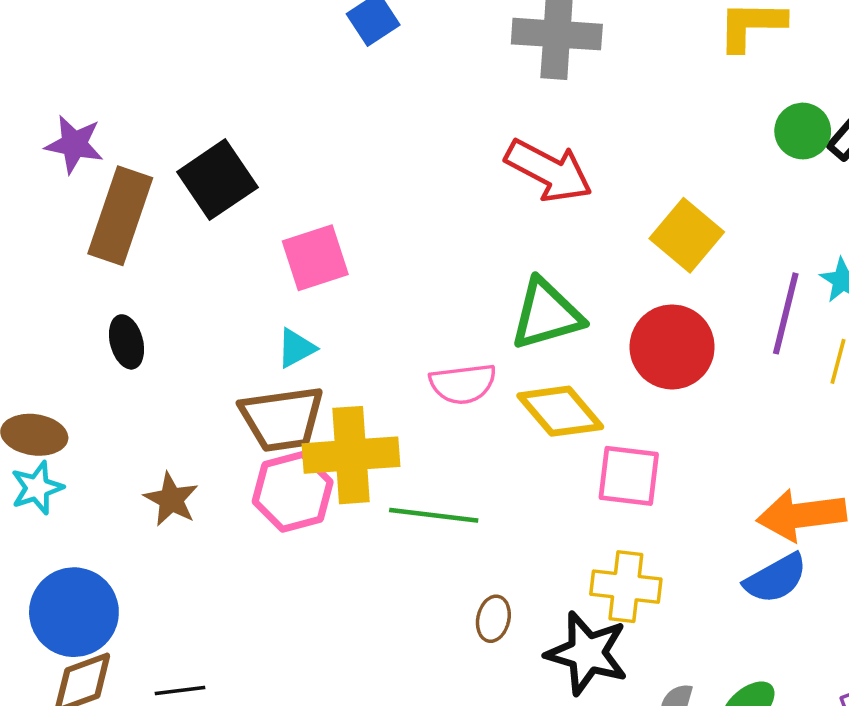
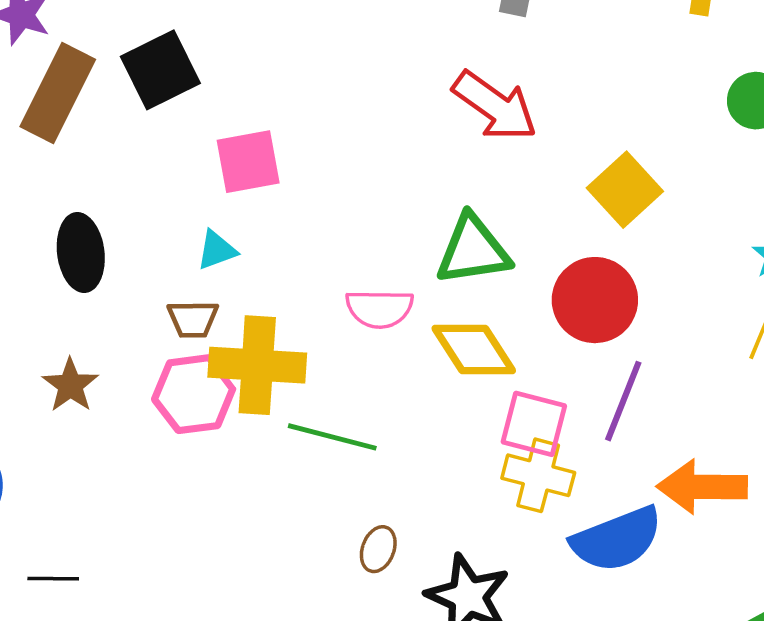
purple line: (786, 313) -> (623, 401), moved
black ellipse: (127, 342) -> (81, 253), moved, size x1.4
brown trapezoid: (282, 419) -> (193, 319), size x0.6
blue semicircle: (776, 578) -> (617, 539), moved, size x1.4
yellow cross: (626, 587) -> (538, 475), moved

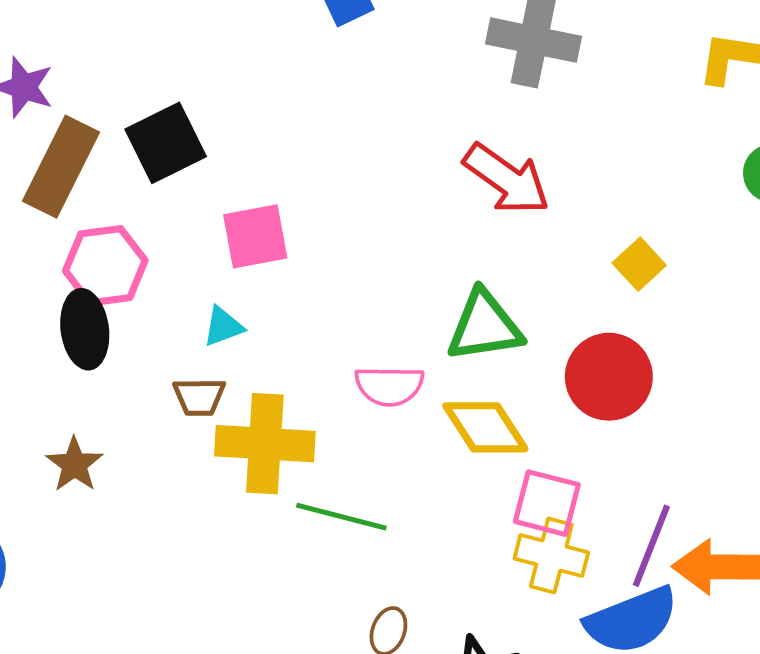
yellow square: (625, 190) -> (639, 264), size x0.7
pink hexagon: (194, 394) -> (105, 266), moved
purple line: (623, 401) -> (651, 546), moved

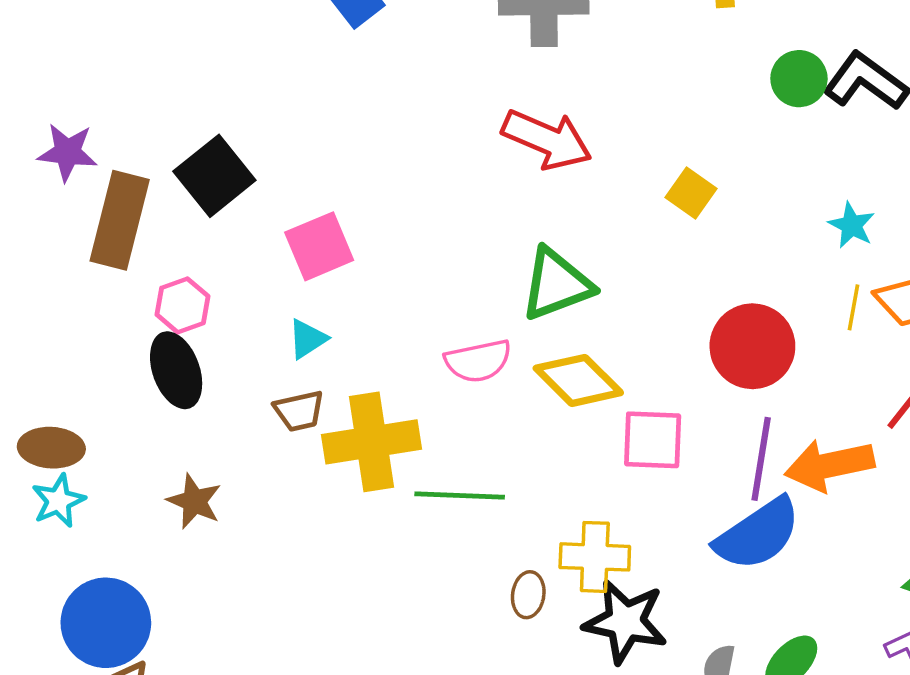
pink hexagon: (105, 266) -> (182, 305), size x0.7
red circle: (609, 377) -> (752, 346), moved
yellow cross: (551, 555) -> (595, 557), moved

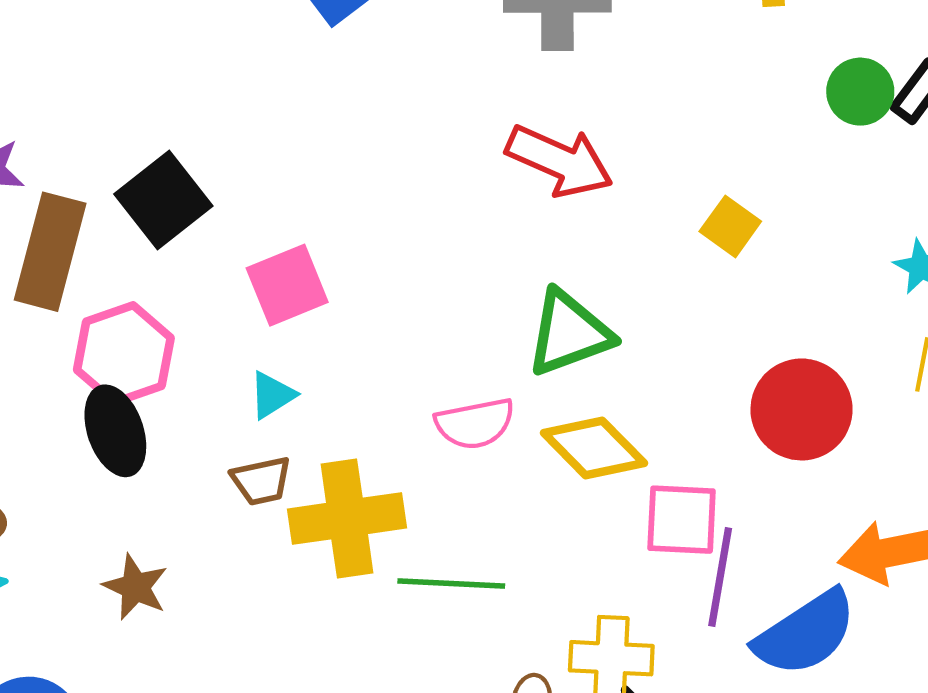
pink hexagon: (182, 305) -> (124, 354), size x1.5
purple line: (761, 459) -> (720, 577), moved

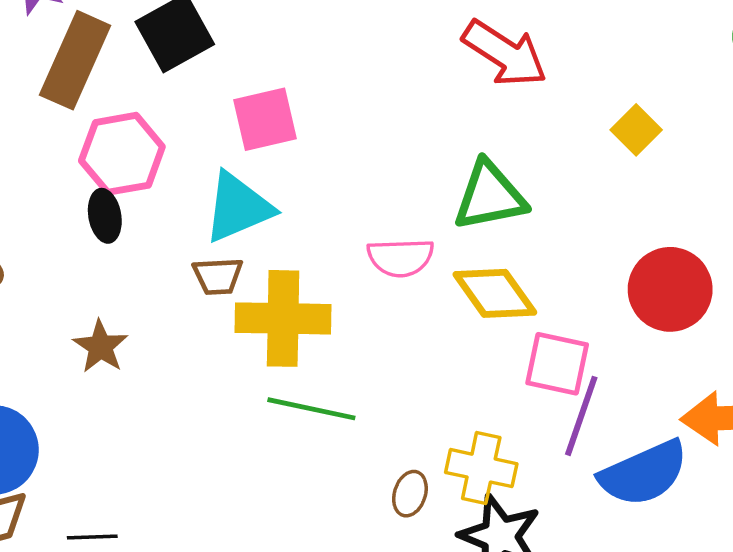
cyan triangle: (272, 395) -> (238, 207), size x1.8
black ellipse: (115, 431) -> (105, 216), size x0.7
green line: (451, 584) -> (311, 409), moved

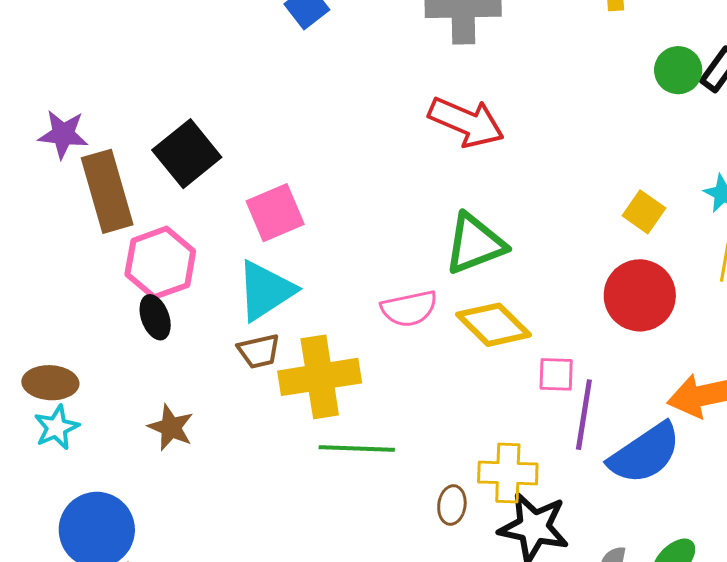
brown rectangle: (75, 60) -> (107, 191), turned -30
yellow square: (636, 130) -> (644, 212), moved
pink square: (557, 364) -> (556, 374), size x0.7

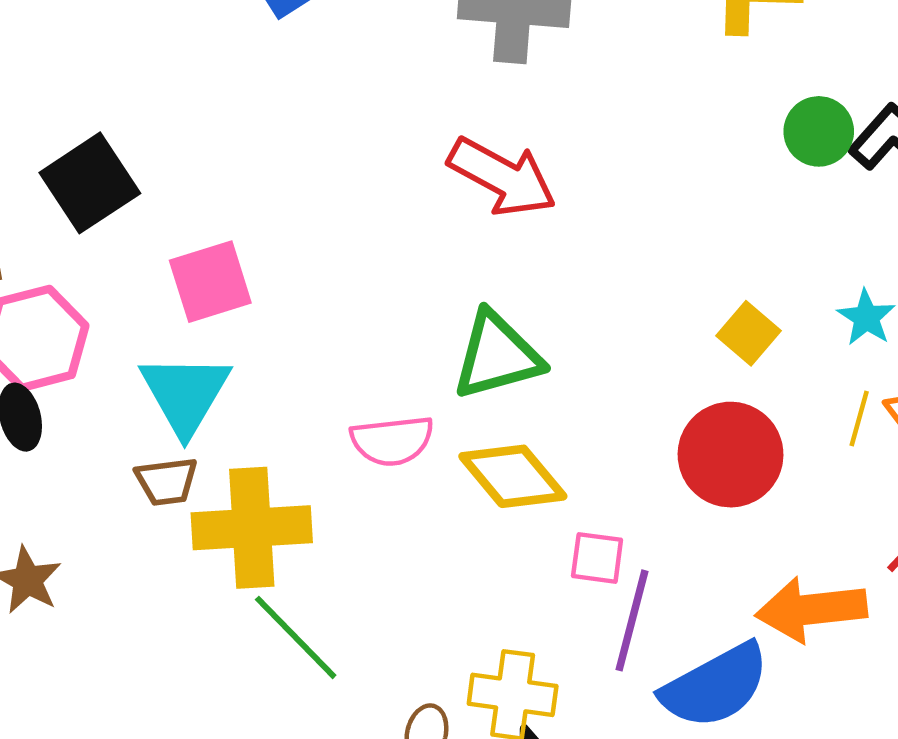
cyan triangle: (266, 290) -> (185, 394), turned -32
green line: (357, 449) -> (296, 637), turned 38

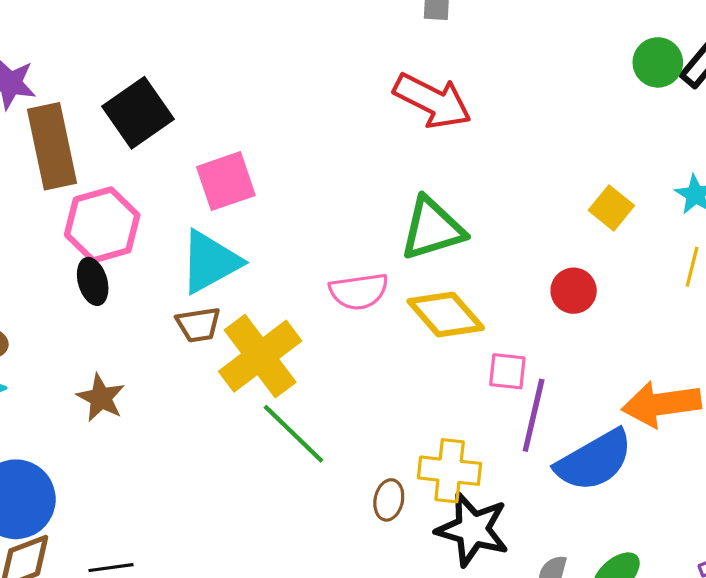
cyan triangle: (185, 394) -> (210, 262), turned 32
red circle: (731, 455) -> (574, 291), moved, size x0.6
yellow cross: (252, 528) -> (260, 356), turned -32

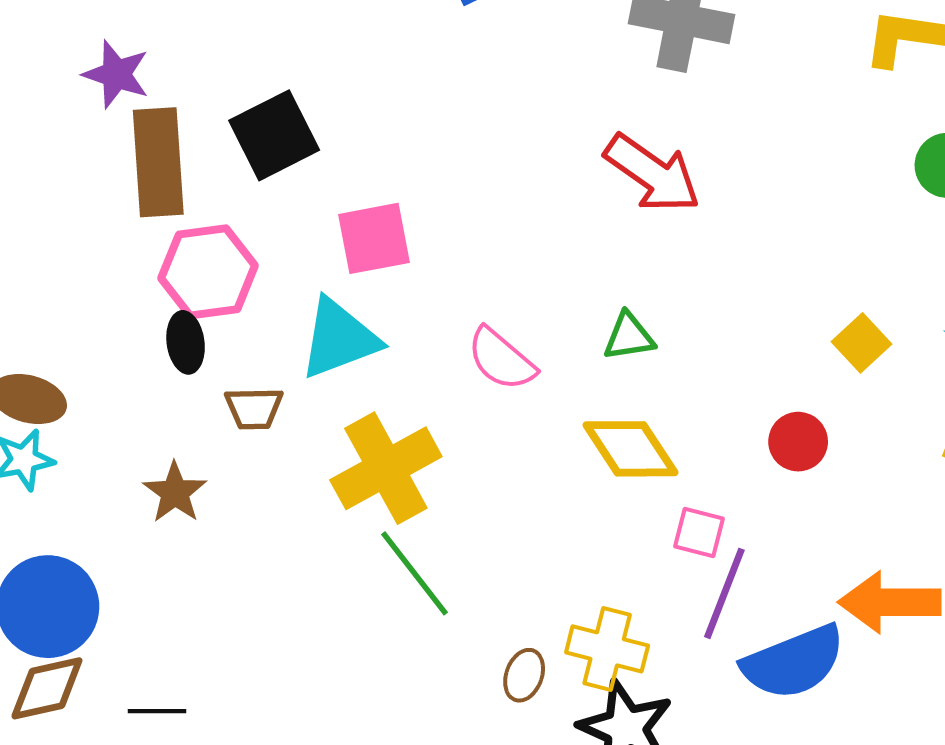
green triangle: (432, 229) -> (629, 337), size x0.6
pink semicircle: (359, 291) -> (501, 359), moved, turned 40
brown trapezoid: (198, 325) -> (254, 408), moved

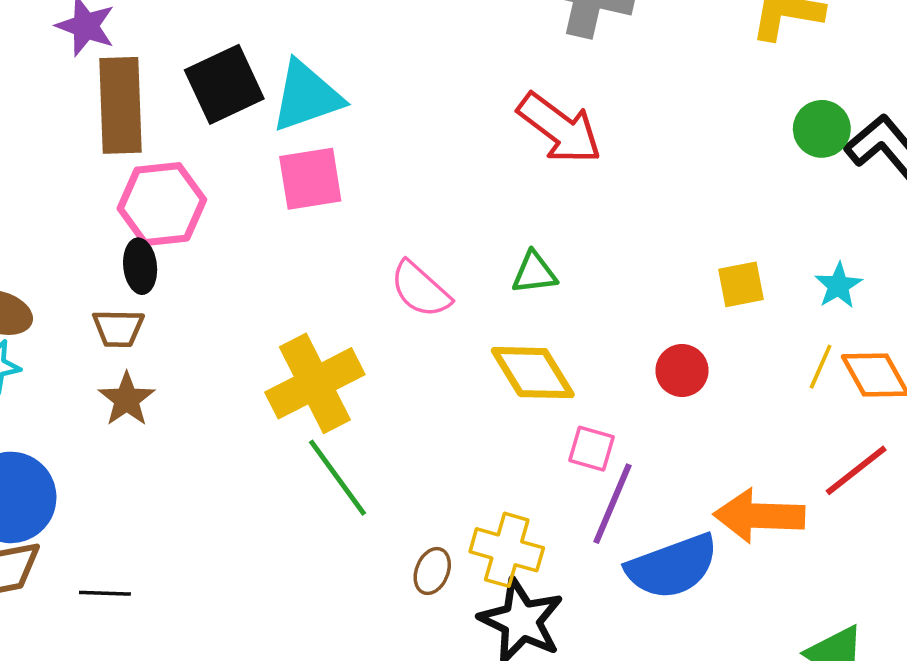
cyan triangle: (339, 339) -> (306, 96), moved
yellow square: (861, 343) -> (741, 284), turned 30
brown trapezoid: (254, 408) -> (118, 328), moved

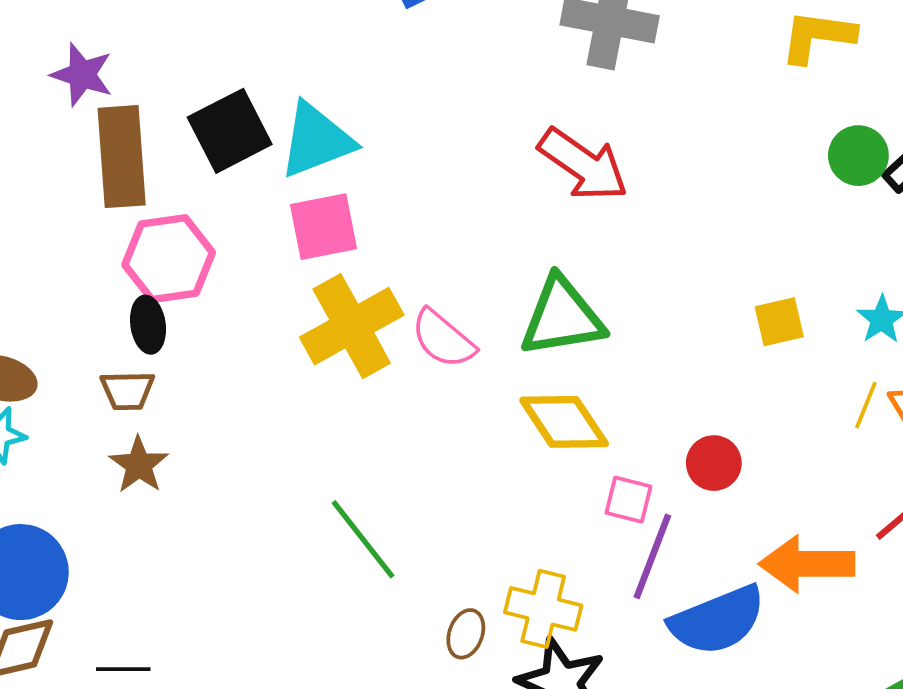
green triangle: (534, 273) -> (562, 317), size x1.8
red circle: (682, 371) -> (714, 463), moved
yellow cross: (315, 383) -> (352, 326), moved

